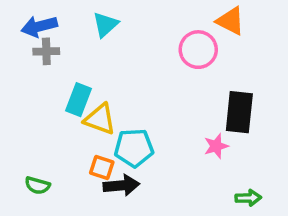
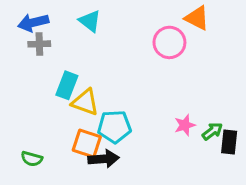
cyan triangle: (105, 25) -> (90, 21), turned -40
black rectangle: (239, 112) -> (229, 142), moved, size x0.7
orange square: (102, 168) -> (87, 143), size x1.4
green arrow: (248, 198) -> (212, 131), moved, turned -35

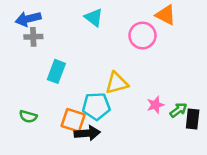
cyan triangle: (90, 21) -> (94, 18), moved
yellow triangle: (85, 102) -> (117, 83), moved, turned -35
green semicircle: (32, 159) -> (28, 116), moved

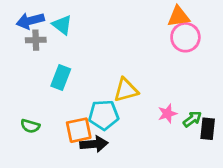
orange triangle: (166, 15) -> (179, 17), turned -35
cyan triangle: (94, 18) -> (62, 25), moved
pink circle: (142, 36) -> (185, 37), moved
orange square: (73, 120) -> (79, 130), turned -30

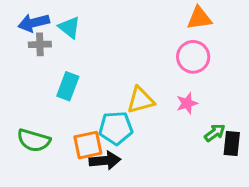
pink circle: (185, 37) -> (193, 57), moved
pink star: (167, 114) -> (187, 103), moved
green semicircle: (30, 126) -> (34, 140), size x1.5

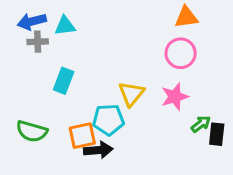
cyan triangle: (69, 27) -> (65, 26), turned -45
yellow triangle: (141, 100) -> (131, 94), turned -36
pink star: (187, 103) -> (175, 97), size x1.4

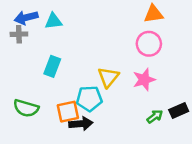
gray cross: (38, 42) -> (19, 34), moved
green arrow: (201, 124) -> (155, 116), moved
black rectangle: (217, 134) -> (179, 111), turned 60

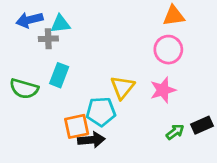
gray cross: (19, 34) -> (48, 39), moved
green semicircle: (26, 108) -> (24, 89), moved

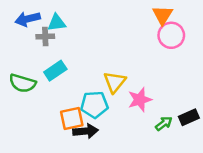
orange triangle: (174, 16) -> (162, 15), turned -50
pink circle: (168, 50) -> (171, 35), moved
cyan rectangle: (59, 75) -> (55, 71), turned 35
pink star: (163, 90) -> (140, 100), moved

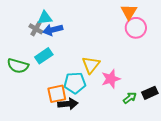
blue arrow: (28, 19) -> (53, 30), moved
gray cross: (45, 37) -> (36, 29), turned 32

